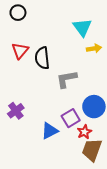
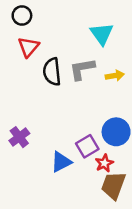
yellow arrow: (94, 49) -> (115, 76), moved
red triangle: (20, 51) -> (28, 47), moved
gray L-shape: (66, 79) -> (82, 69), moved

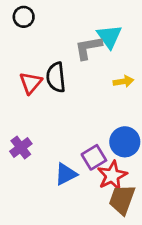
red triangle: (28, 47) -> (31, 83), moved
gray L-shape: (82, 69) -> (88, 48), moved
red star: (104, 163) -> (112, 176), size x1.5

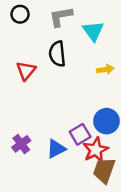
gray L-shape: (88, 48) -> (61, 17), moved
black semicircle: (56, 77) -> (57, 54), moved
purple cross: (21, 147) -> (21, 144), moved

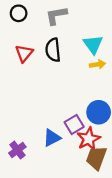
cyan triangle: (93, 31) -> (93, 44), moved
red triangle: (26, 71) -> (24, 53), moved
purple cross: (21, 144) -> (17, 150), moved

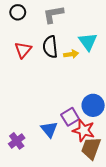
yellow arrow: (97, 64) -> (71, 54), moved
blue triangle: (52, 138) -> (49, 129), turned -42
red star: (89, 139) -> (84, 130), turned -30

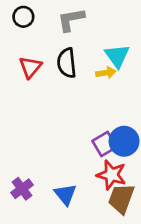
yellow arrow: (71, 54) -> (106, 73), moved
purple square: (70, 117) -> (104, 144), moved
blue triangle: (49, 129) -> (65, 194), moved

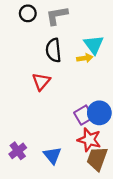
black circle: (23, 17) -> (28, 13), moved
red triangle: (30, 67) -> (41, 82), moved

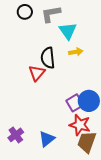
cyan triangle: (94, 45) -> (68, 31), moved
black semicircle: (53, 50) -> (48, 58), moved
blue triangle: (52, 155) -> (47, 139), turned 30

